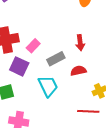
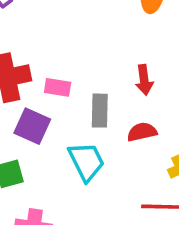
pink rectangle: (33, 46) -> (58, 87), turned 56
gray rectangle: (56, 59) -> (100, 111), turned -60

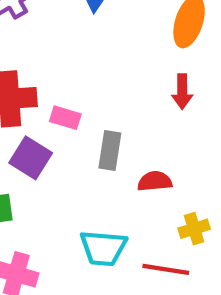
red arrow: (144, 80) -> (182, 92), moved
cyan trapezoid: (86, 161) -> (103, 248), moved, turned 114

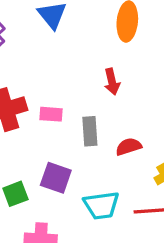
red arrow: (182, 92) -> (112, 82), moved
purple square: (31, 158) -> (56, 178), moved

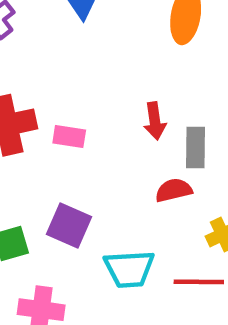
red arrow: (112, 82) -> (155, 121), moved
gray rectangle: (90, 131) -> (196, 147), moved

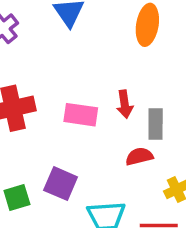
pink rectangle: (69, 136) -> (81, 115), moved, size x1.4

